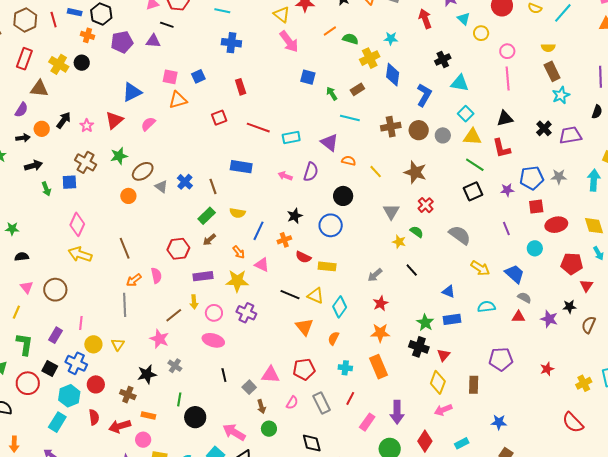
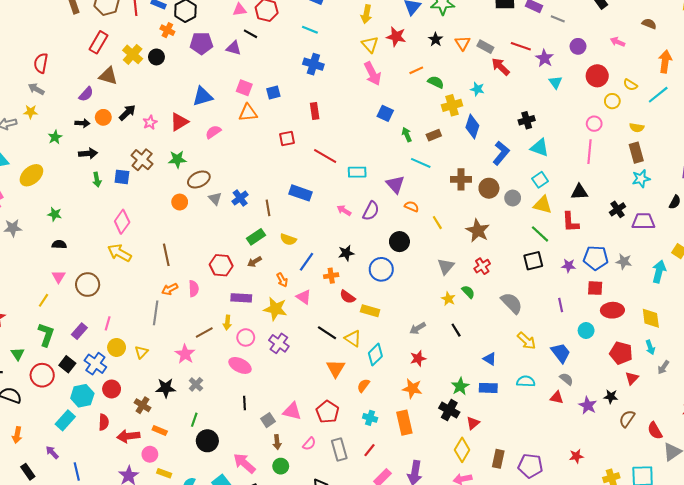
red arrow: (425, 19) -> (501, 67), moved, turned -36
yellow circle: (481, 33) -> (612, 101), moved
purple pentagon: (501, 359) -> (530, 466), moved
red pentagon: (304, 369) -> (328, 412), turned 30

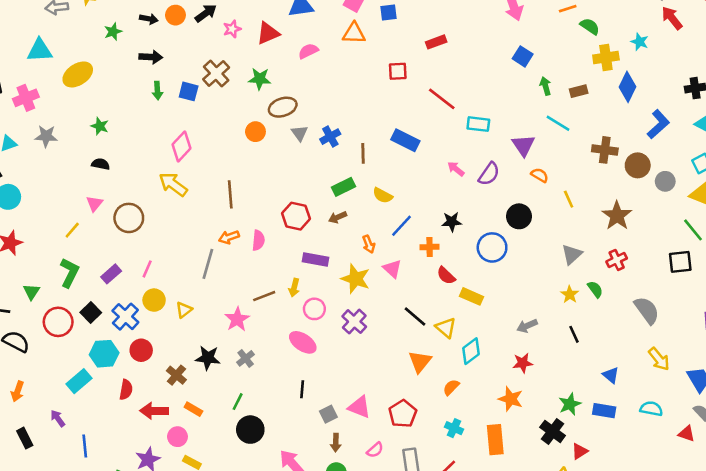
red rectangle: (315, 111) -> (436, 42), turned 70

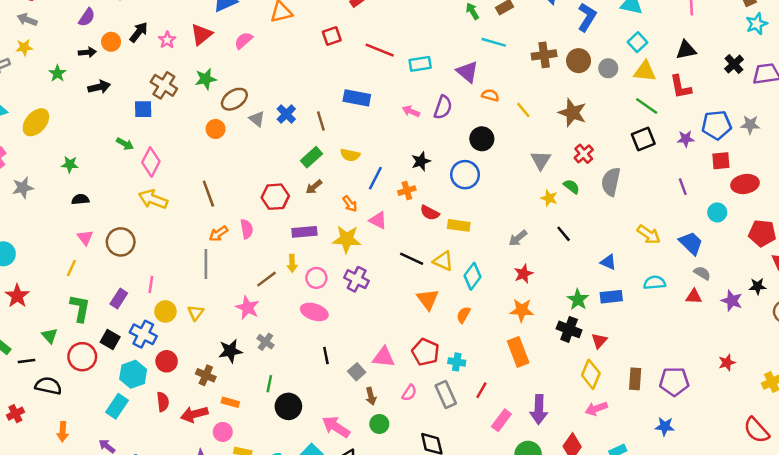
green arrow: (157, 91) -> (125, 144), moved, turned -42
gray semicircle: (647, 310) -> (611, 182), moved, turned -116
cyan cross: (454, 428) -> (457, 362), moved

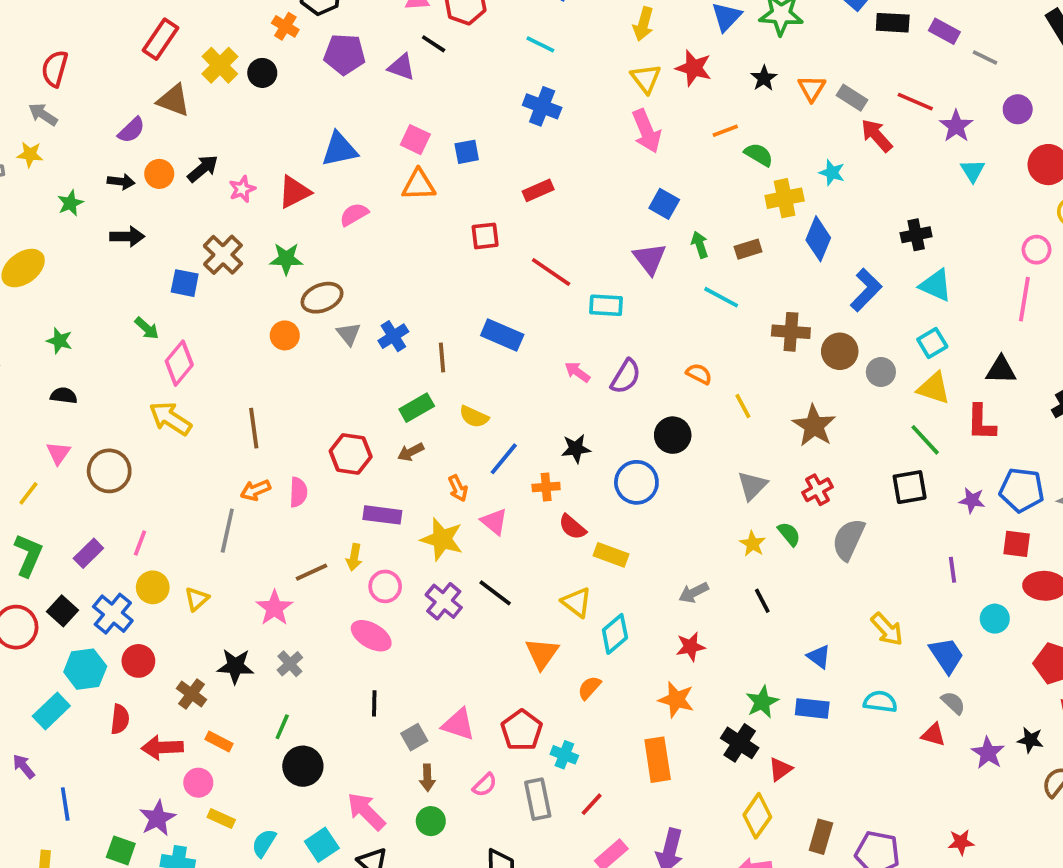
purple triangle: (467, 72) -> (650, 259), moved
black line: (412, 259) -> (495, 593), moved

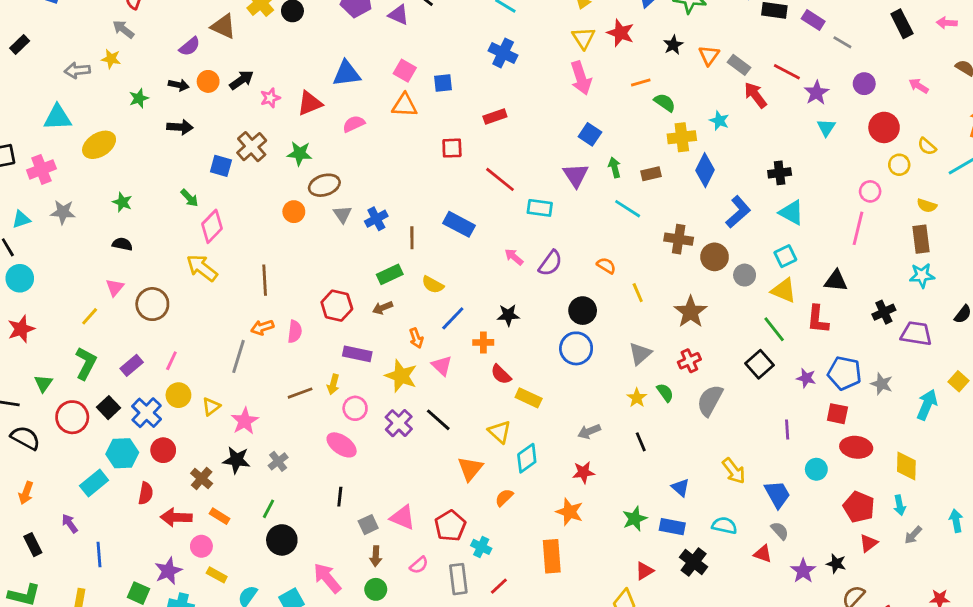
blue circle: (636, 482) -> (576, 348), moved
black square: (910, 487) -> (759, 364), turned -36
pink star: (274, 608) -> (245, 421), moved
black cross: (740, 743) -> (694, 562), moved

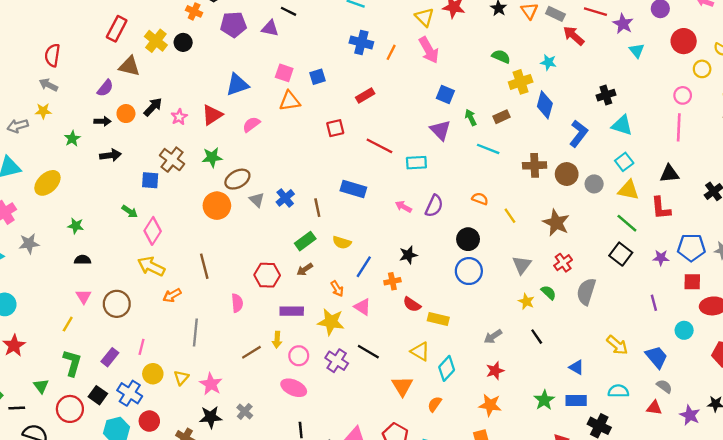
orange line: (641, 83) -> (391, 52), moved, turned -35
orange circle: (294, 212) -> (217, 206), size x1.5
orange arrow: (262, 327) -> (172, 295), moved

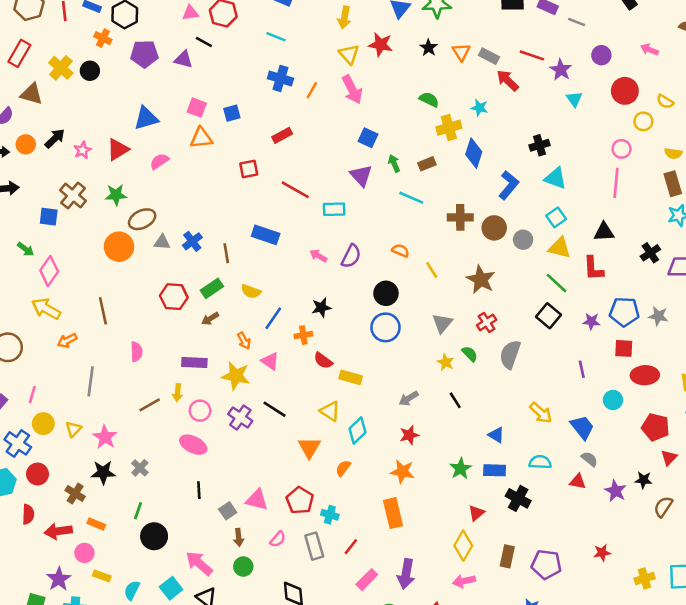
gray triangle: (257, 200) -> (162, 242), turned -42
red hexagon: (267, 275) -> (174, 297), moved

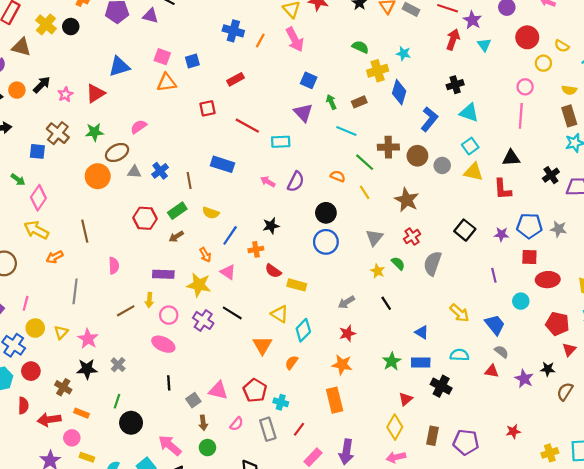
red arrow: (508, 80) -> (453, 39), moved, turned 66
pink semicircle: (159, 161) -> (139, 127), moved
green line: (557, 283) -> (365, 162), moved

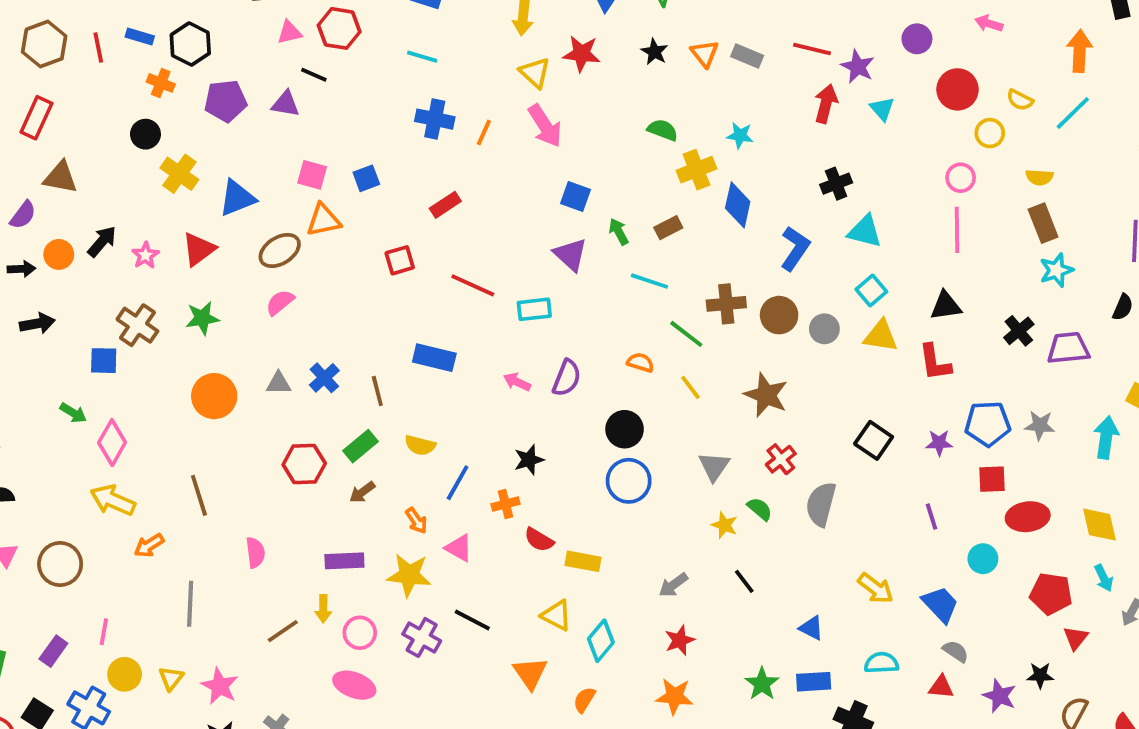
yellow cross: (46, 24) -> (179, 174), moved
brown ellipse: (117, 153) -> (280, 251), moved

